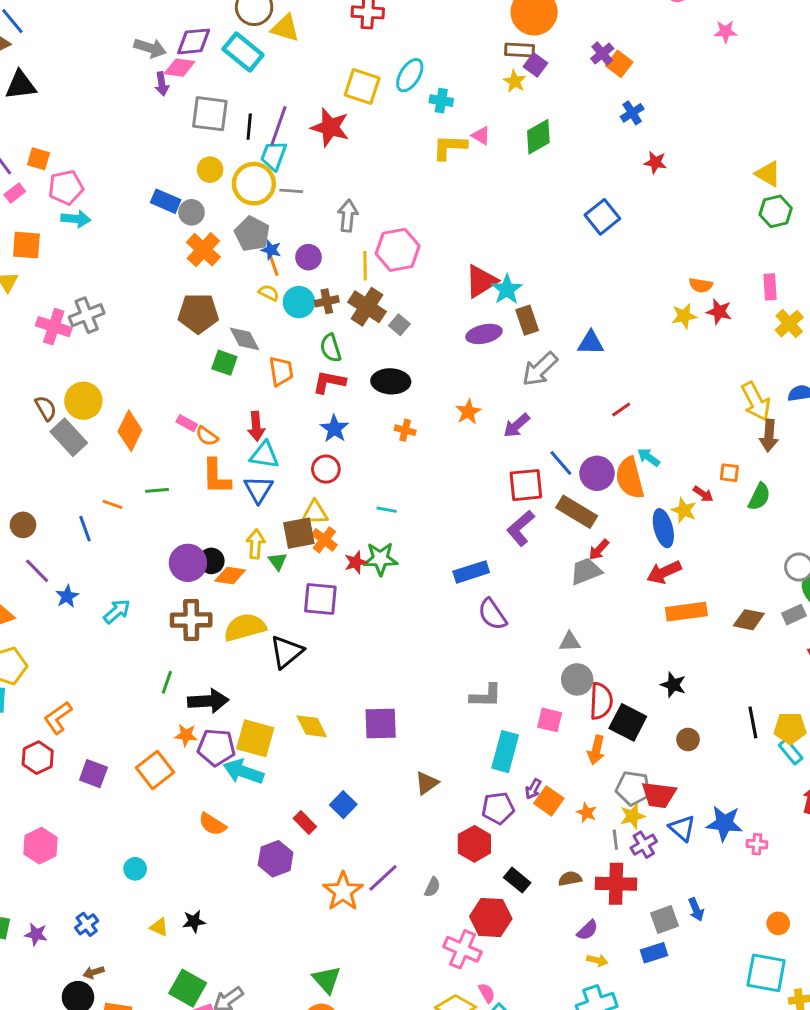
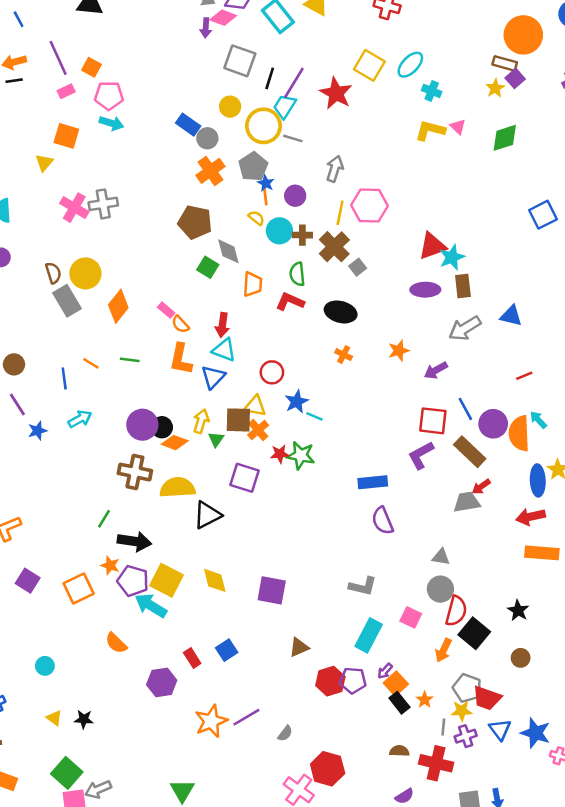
blue star: (334, 429) -> (297, 402), moved
cyan arrow: (117, 611) -> (80, 419), moved
red hexagon: (474, 844) -> (330, 681), moved
black rectangle: (517, 880) -> (399, 703), moved

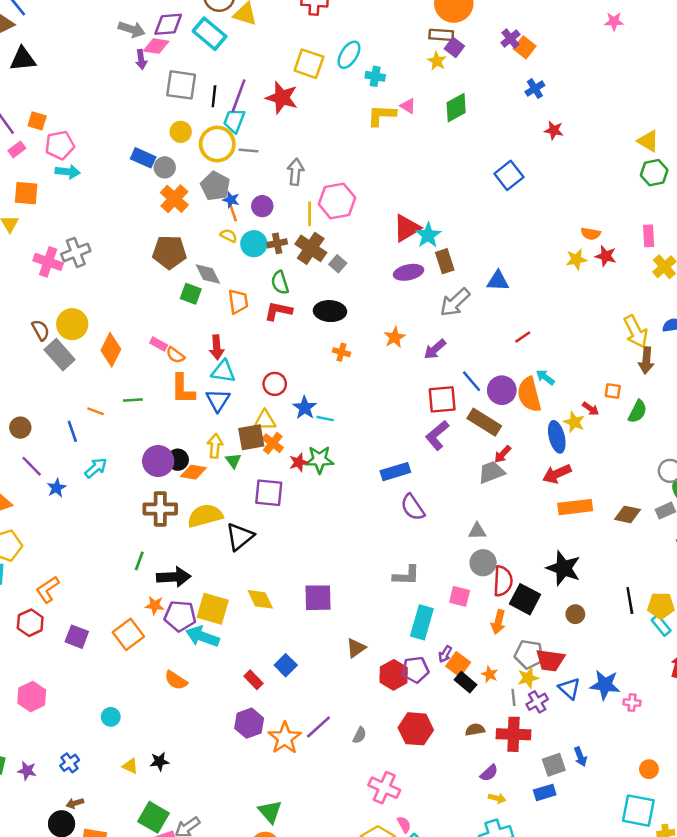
black star: (518, 610) -> (563, 568), size x1.6
purple hexagon: (162, 682) -> (249, 723), moved
red hexagon: (328, 769) -> (416, 729), moved

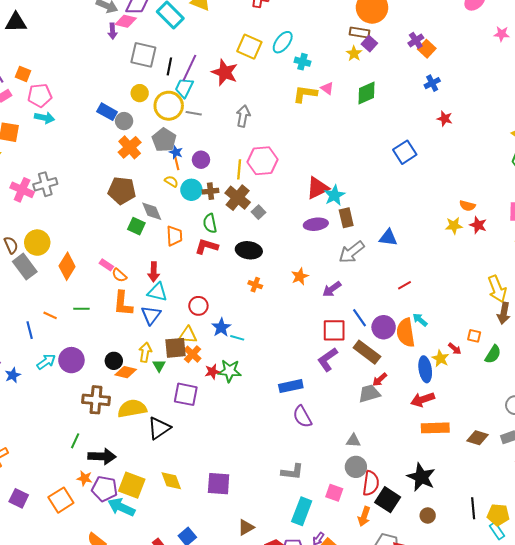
gray arrow: (296, 172) -> (243, 116), moved
purple circle: (158, 461) -> (71, 360), moved

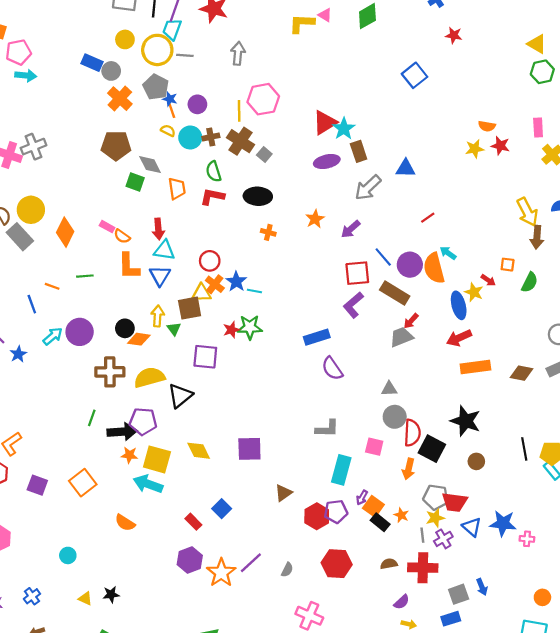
orange cross: (193, 354) -> (215, 284), moved
orange star: (85, 478) -> (129, 455), moved
purple pentagon: (105, 489) -> (143, 421), moved

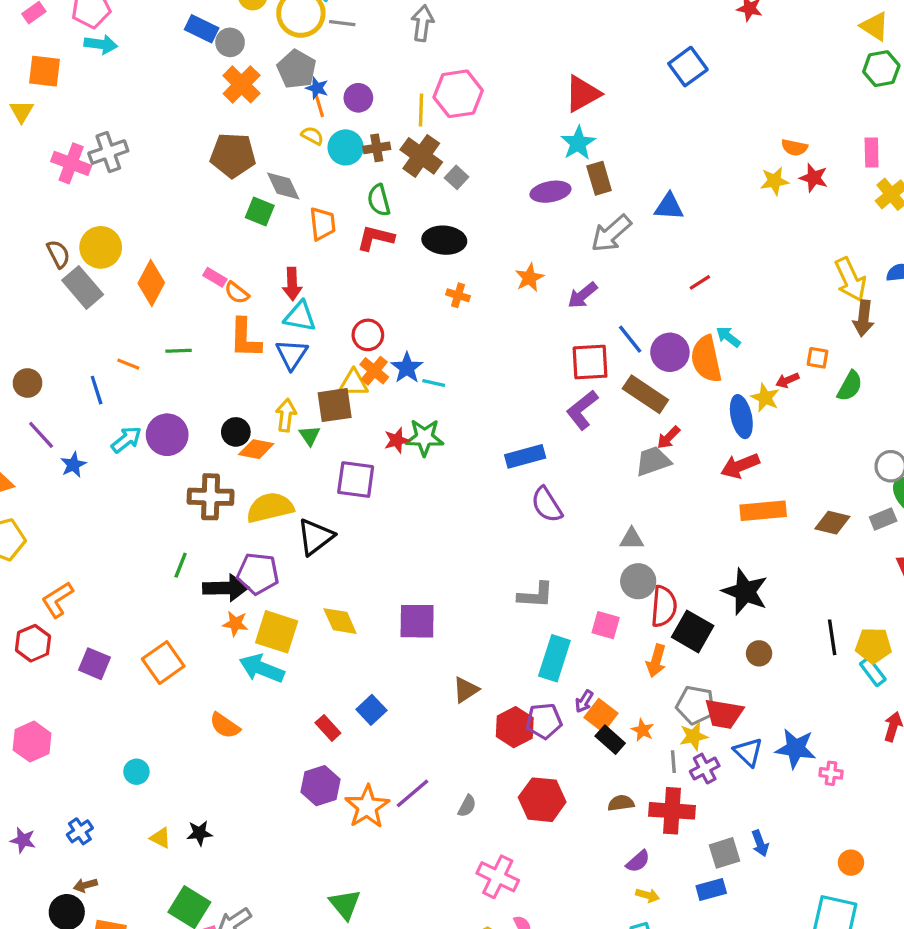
red triangle: (325, 123) -> (583, 94), moved
red arrow: (488, 280) -> (787, 380), turned 120

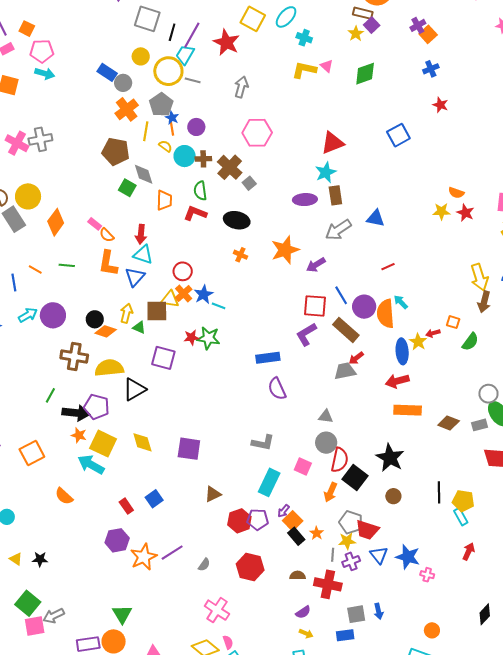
yellow line: (421, 110) -> (146, 131), moved
orange star: (529, 278) -> (285, 250), size x1.6
green triangle: (310, 436) -> (139, 327), turned -40

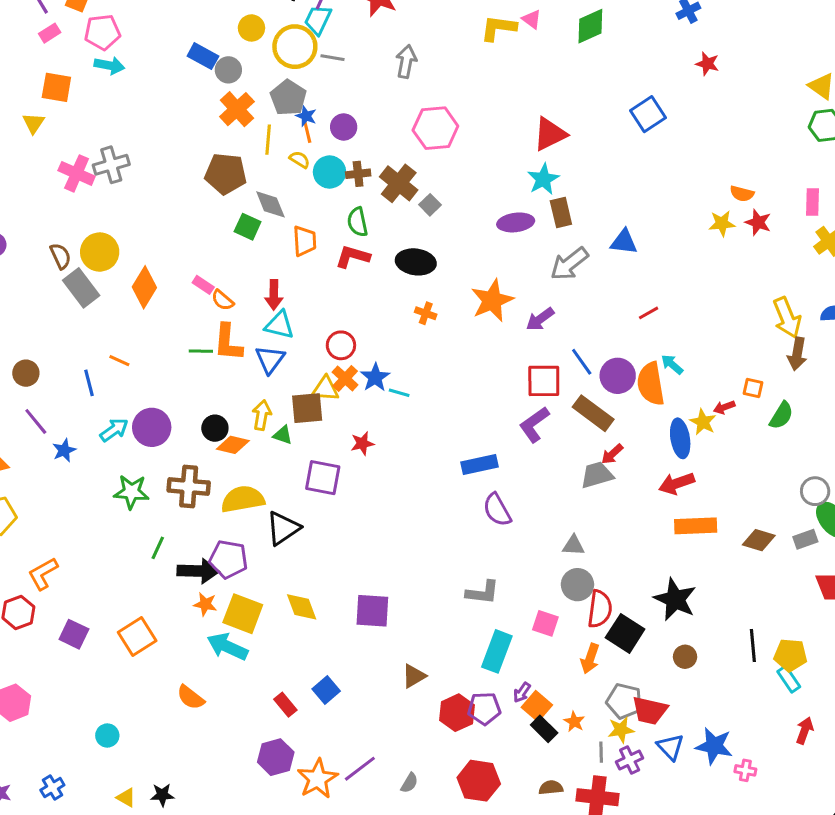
green line: (67, 265) -> (201, 351), moved
green star: (208, 338) -> (131, 492), moved

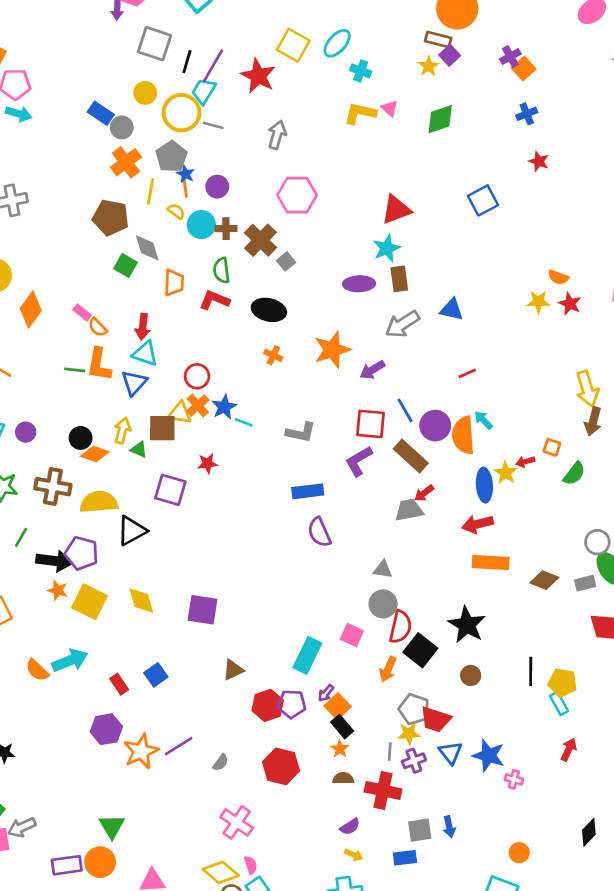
purple circle: (152, 427) -> (26, 432), size x0.6
gray L-shape: (483, 593) -> (301, 432), moved
cyan arrow: (227, 647) -> (70, 660), moved, turned 128
orange star: (574, 722) -> (340, 749), moved

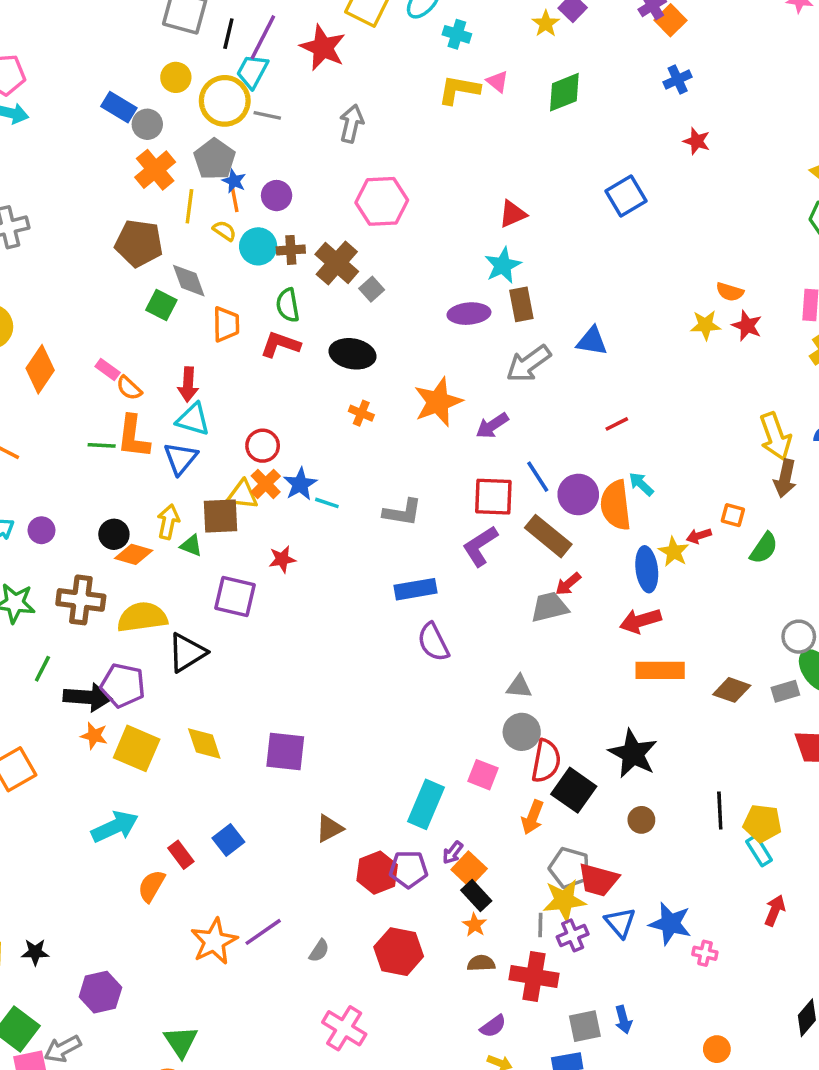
red triangle: (396, 210) -> (513, 214), size x0.7
orange semicircle: (37, 670) -> (151, 886), moved, turned 80
purple hexagon: (106, 729) -> (100, 992), moved
yellow star: (409, 734) -> (564, 900), size x1.4

